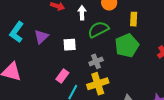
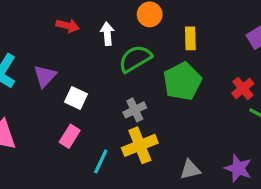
white square: (70, 45) -> (76, 98), moved, turned 32
pink rectangle: (62, 76) -> (70, 136), moved

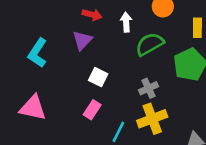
purple triangle: (45, 76) -> (82, 40), moved

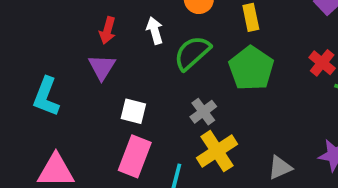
red arrow: (92, 15) -> (107, 30), turned 102
pink rectangle: (92, 110) -> (135, 156), size x1.5

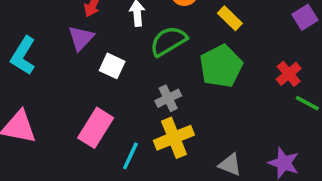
yellow rectangle: (251, 17) -> (230, 18), turned -45
white square: (133, 111) -> (112, 66), moved
gray triangle: (280, 168) -> (230, 165), turned 35

